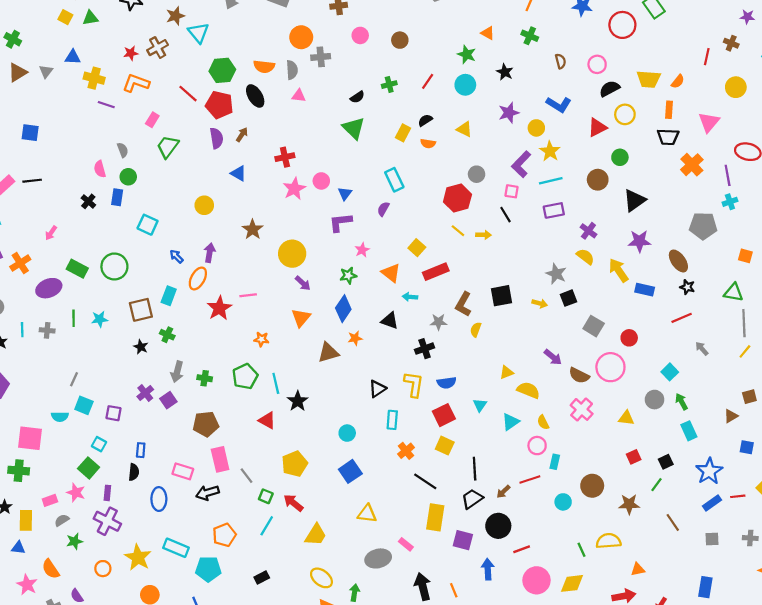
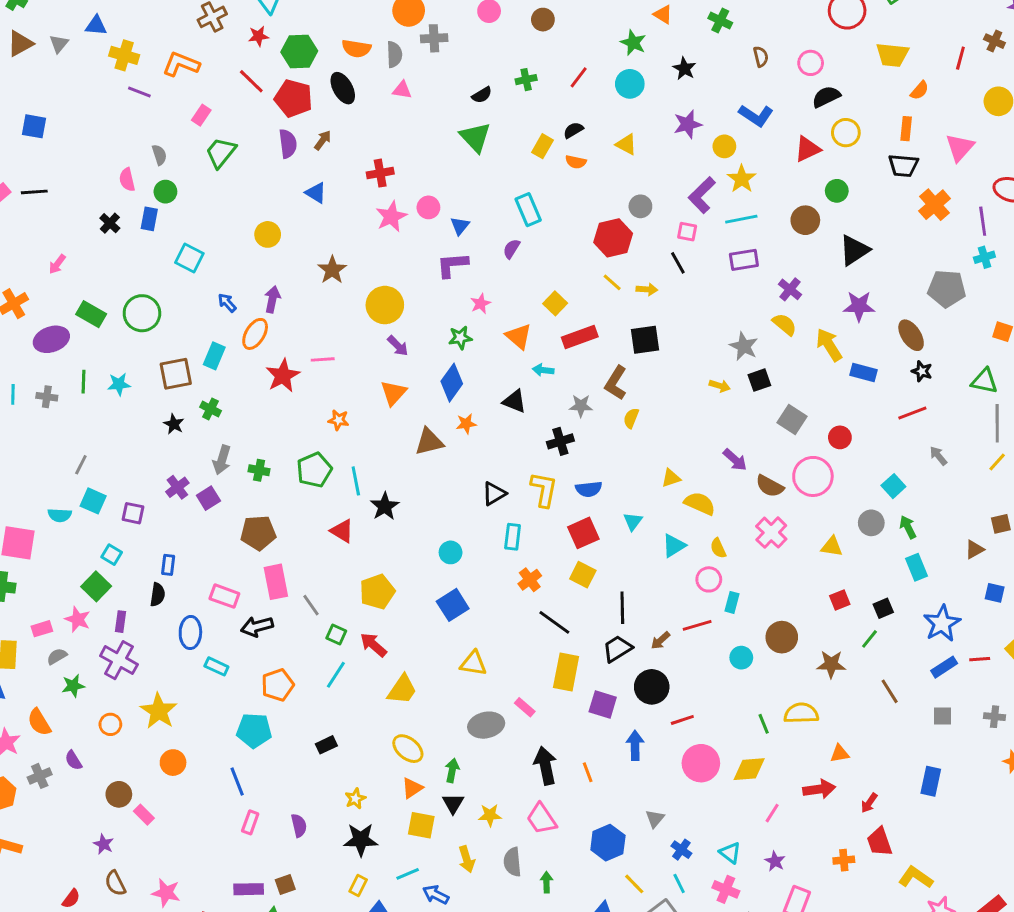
red star: (131, 53) -> (258, 36), moved
yellow trapezoid: (649, 79) -> (892, 55), moved
black square: (501, 296) -> (645, 340), moved
cyan rectangle: (176, 548) -> (216, 666), moved, size x0.7

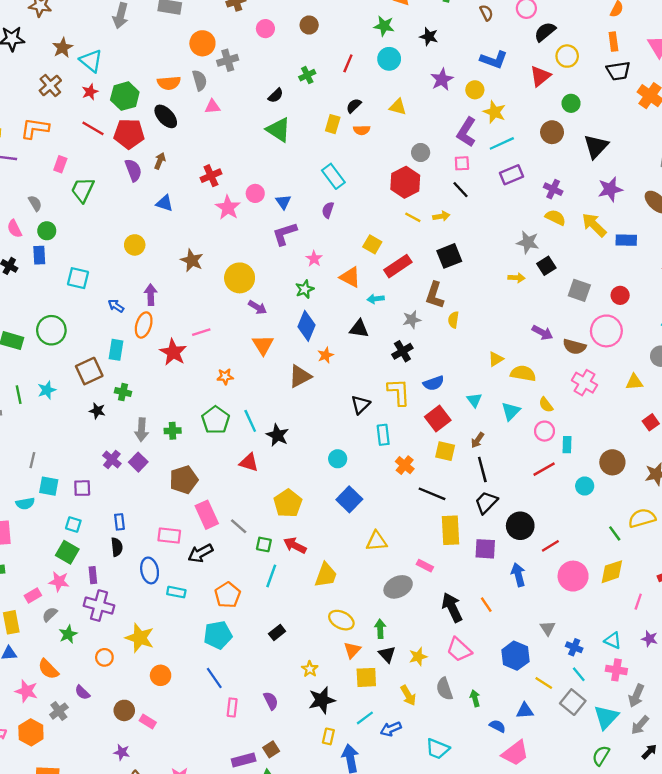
brown arrow: (660, 640) -> (478, 440), moved
blue arrow: (436, 895) -> (391, 729), turned -36

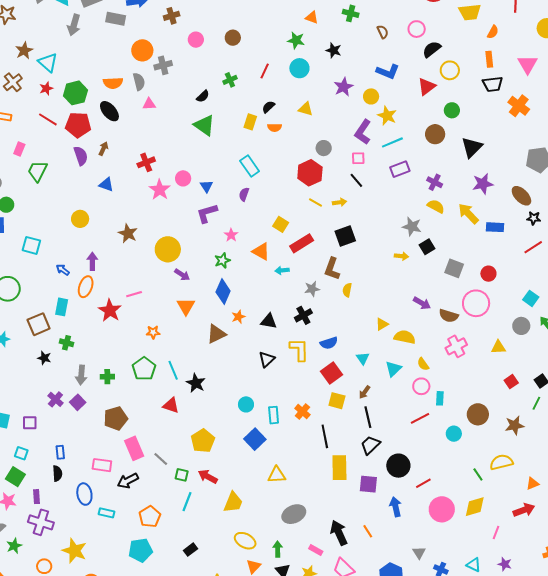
black triangle: (359, 329) -> (269, 321), moved
pink cross: (584, 383) -> (456, 346), turned 30
cyan rectangle: (383, 435) -> (274, 415), moved
black line: (432, 494) -> (325, 436), turned 55
pink rectangle: (425, 566) -> (316, 550), moved

